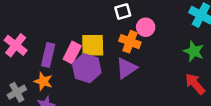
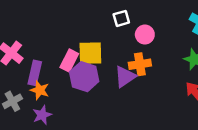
orange cross: (130, 42) -> (140, 64), moved, turned -30
purple rectangle: (48, 55) -> (35, 73), moved

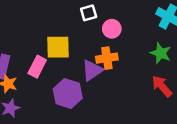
pink rectangle: (69, 61) -> (37, 67), moved
purple hexagon: (84, 77) -> (68, 94), moved

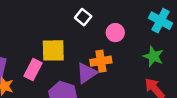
white square: (89, 13) -> (83, 17), turned -35
pink circle: (112, 29) -> (115, 33), moved

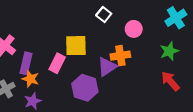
cyan cross: (161, 21) -> (176, 18), turned 30
green star: (153, 56) -> (169, 51), turned 30

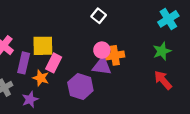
pink circle: (134, 29) -> (102, 50), moved
yellow square: (76, 46) -> (43, 46), moved
purple triangle: (107, 67) -> (102, 66), turned 42
orange star: (30, 79) -> (41, 78), moved

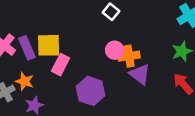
purple rectangle: (24, 63) -> (27, 48), moved, turned -36
purple triangle: (102, 66) -> (140, 74), moved, turned 30
orange star: (41, 78) -> (25, 81), moved

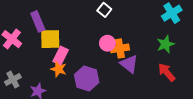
purple rectangle: (27, 48) -> (38, 21), moved
orange star: (25, 81) -> (59, 69), moved

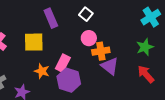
purple rectangle: (38, 21) -> (51, 18), moved
pink circle: (107, 43) -> (89, 38), moved
pink rectangle: (61, 56) -> (63, 63), moved

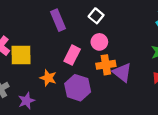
yellow square: (34, 42) -> (21, 55), moved
orange cross: (101, 51) -> (106, 65), moved
pink rectangle: (63, 63) -> (72, 55), moved

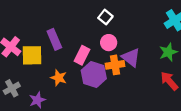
purple rectangle: (58, 20) -> (54, 39), moved
purple triangle: (122, 72) -> (131, 57), moved
purple hexagon: (78, 88) -> (94, 74), moved

